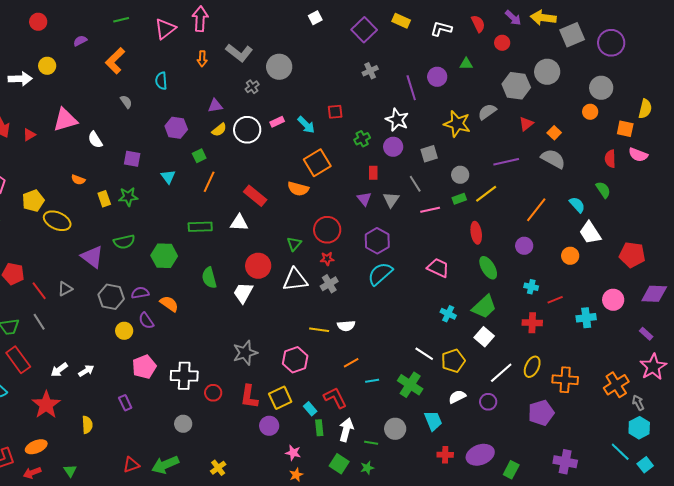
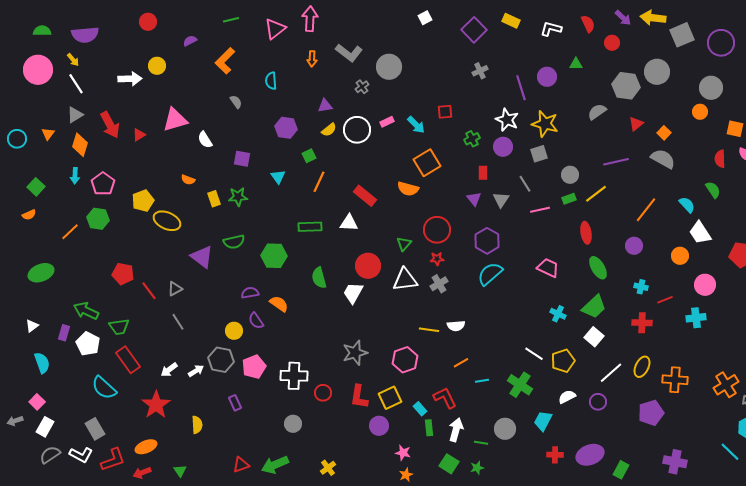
yellow star: (457, 124) -> (545, 124), moved
gray hexagon: (111, 297) -> (221, 360), moved
pink circle: (613, 300) -> (705, 285), moved
gray line: (39, 322) -> (178, 322), moved
cyan trapezoid: (433, 421) -> (543, 421), turned -130

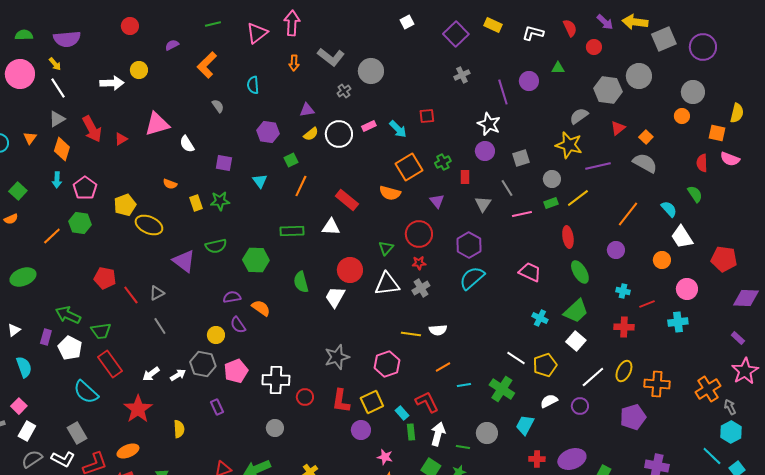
yellow star: (545, 124) -> (569, 145), moved
green cross: (472, 139) -> (443, 162), moved
purple triangle: (474, 199) -> (437, 201), moved

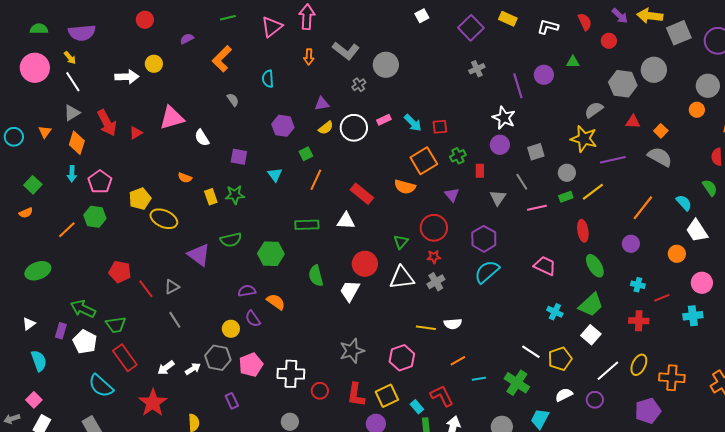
red square: (427, 116) -> (440, 127), moved
red triangle: (618, 128) -> (633, 122), turned 42

